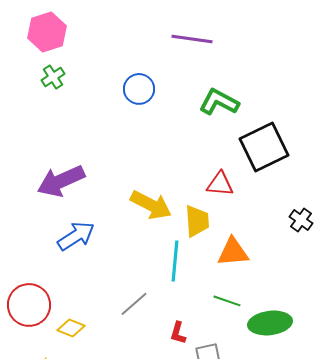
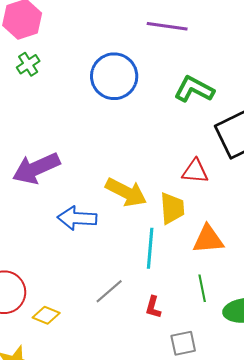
blue circle: (139, 89) -> (114, 76), size x1.5
blue arrow: (76, 236) -> (77, 218), moved, turned -144
green line: (227, 301) -> (202, 288), turned 60
red L-shape: (178, 333) -> (153, 307), moved

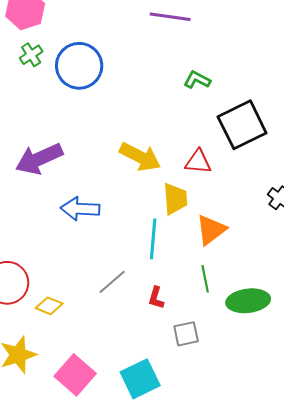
blue circle: (114, 76) -> (79, 66), moved
green L-shape: (194, 89) -> (197, 80), size x0.7
yellow arrow: (126, 192) -> (140, 157), moved
orange triangle: (208, 239) -> (211, 230), turned -32

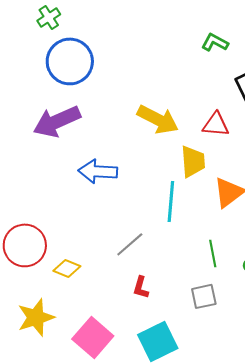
blue circle: (79, 66) -> (70, 61), moved
green line: (205, 279) -> (213, 253), moved
red L-shape: (156, 298) -> (141, 287), moved

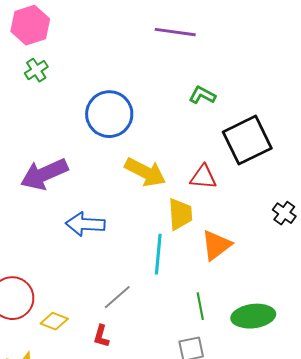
blue circle: (70, 61) -> (109, 114), moved
red L-shape: (141, 287) -> (101, 336), moved

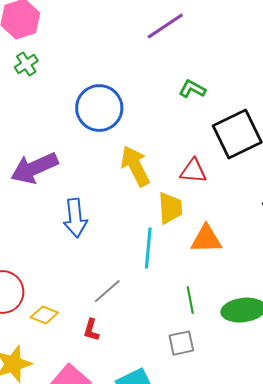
purple line: (175, 32) -> (165, 26), turned -42
yellow arrow: (145, 172) -> (135, 166), turned -144
blue arrow: (85, 224) -> (75, 218), turned -99
orange triangle: (216, 245) -> (206, 239), turned 36

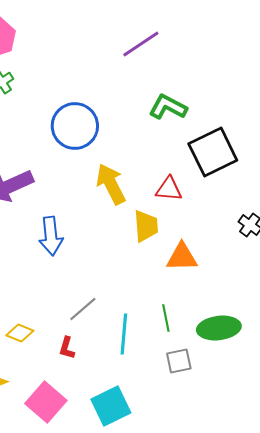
green L-shape: (192, 89) -> (168, 107), size x1.4
cyan line: (148, 248) -> (124, 334), moved
gray square: (181, 343) -> (179, 361), moved

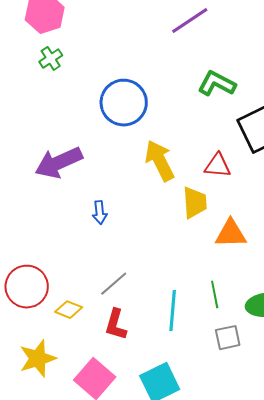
blue arrow: (51, 236) -> (100, 213), size x0.6
gray line: (83, 309) -> (114, 284), moved
red L-shape: (67, 348) -> (116, 325), size x1.4

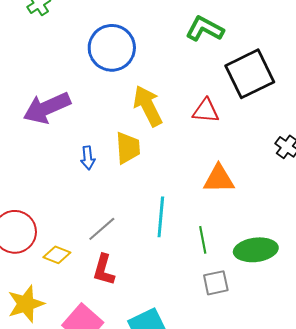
yellow trapezoid: (195, 203) -> (128, 148), moved
cyan line: (173, 311) -> (161, 217), moved

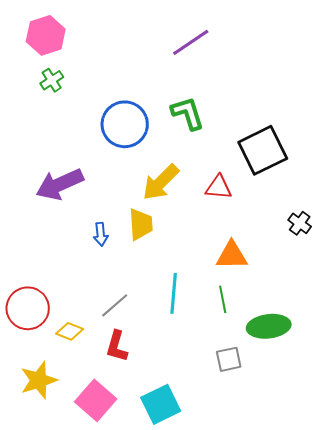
green L-shape: (205, 29) -> (188, 113), moved, turned 45
yellow arrow: (148, 106) -> (161, 182), turned -108
green line: (203, 240) -> (223, 299), moved

